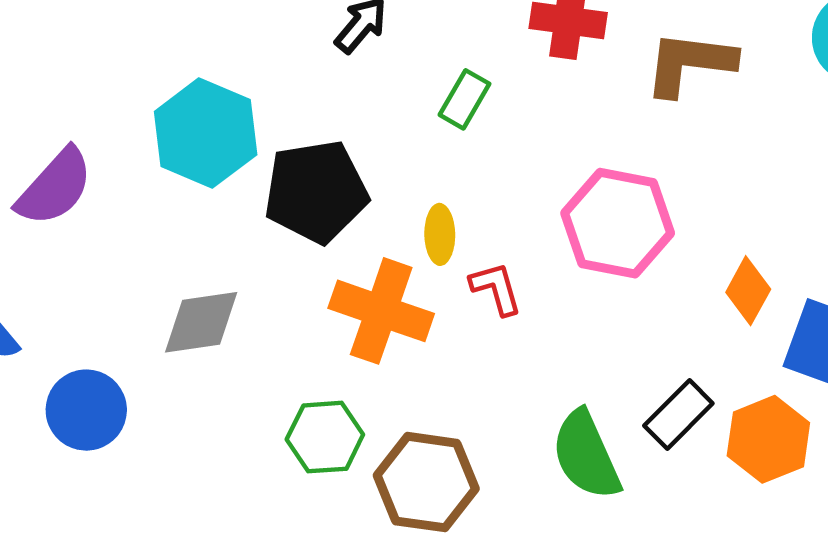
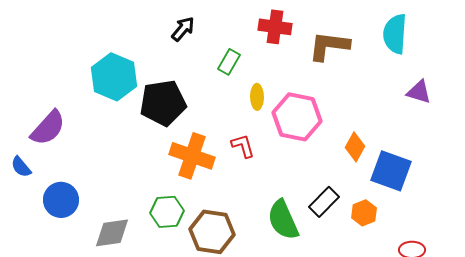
purple semicircle: (55, 187) -> (48, 128), moved
yellow ellipse: (440, 234) -> (257, 97), moved
gray diamond: (201, 322) -> (112, 233), moved
orange hexagon: (768, 439) -> (364, 213), size x0.7

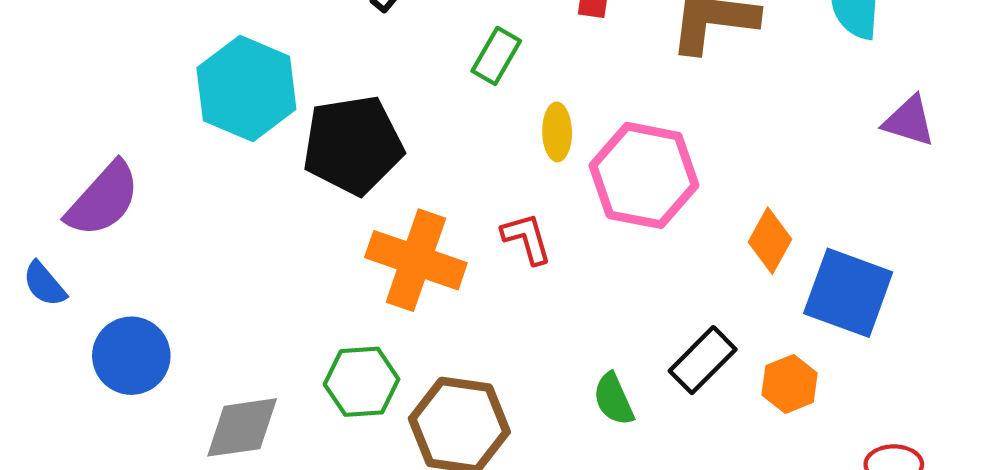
green semicircle: (283, 220) -> (614, 399), size x0.6

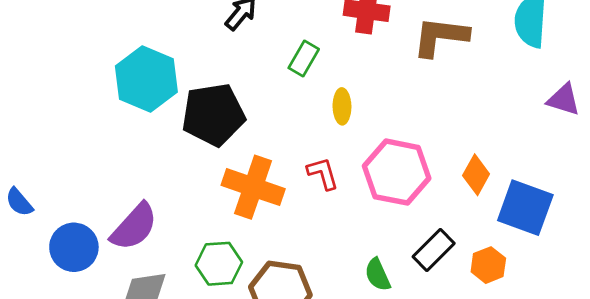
pink hexagon: (644, 175) -> (397, 172), moved
purple semicircle: (103, 199) -> (134, 227), moved

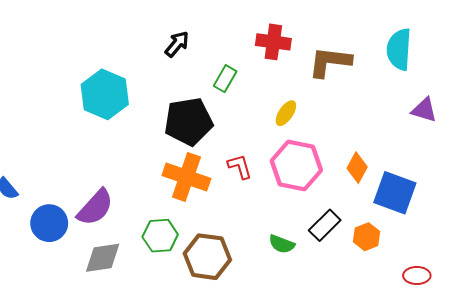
yellow ellipse: (342, 106) -> (286, 113), moved, turned 35
black pentagon: (213, 115) -> (188, 122), moved
green semicircle: (378, 275) -> (282, 244), turned -45

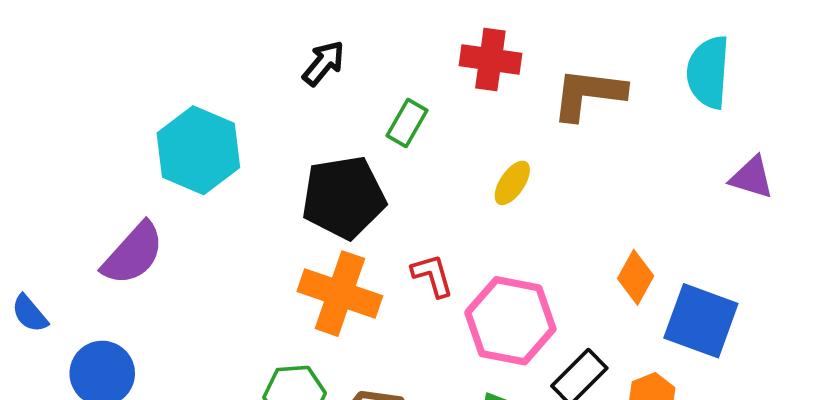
pink hexagon: (296, 166) -> (510, 321), moved
purple semicircle: (95, 207) -> (133, 254), moved

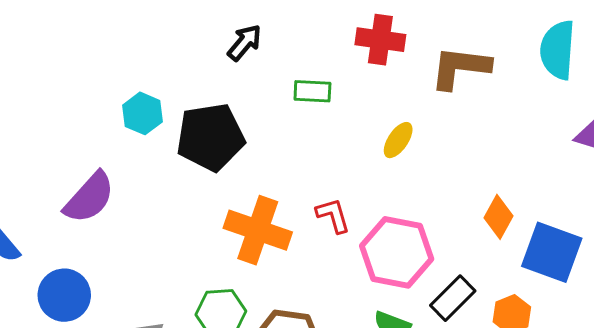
green rectangle: (407, 123) -> (312, 91), turned 63
cyan hexagon: (198, 150) -> (143, 113), size x0.6
black pentagon: (344, 197) -> (210, 137), moved

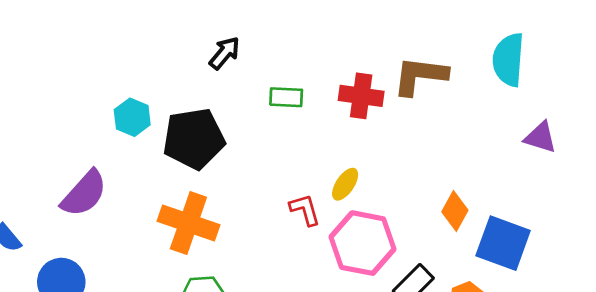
red cross: (380, 40) -> (361, 96), moved
yellow ellipse: (398, 140) -> (345, 184), moved
orange cross: (258, 230) -> (188, 223), moved

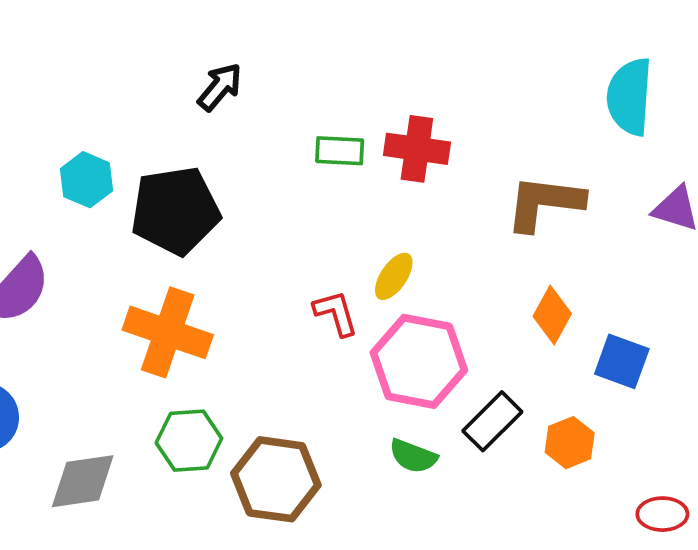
brown L-shape: (420, 76) -> (545, 203), moved
green rectangle: (286, 97) -> (340, 151), moved
blue square: (503, 243) -> (622, 361), size x0.7

